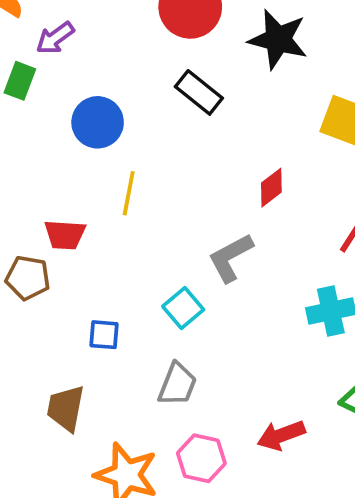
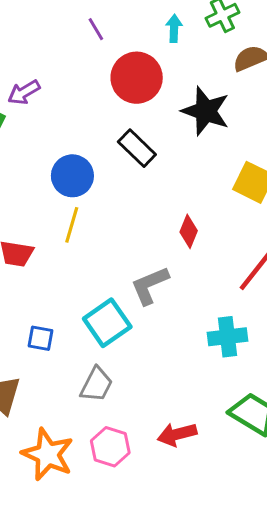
blue circle: (98, 122) -> (72, 176), moved
red diamond: (271, 188) -> (189, 231), turned -36
cyan square: (183, 308) -> (107, 323), size x1.4

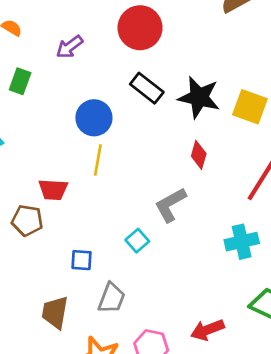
purple arrow: (24, 92) -> (69, 47), moved
black star: (206, 111) -> (199, 97), moved
cyan square: (107, 323) -> (137, 241), size x0.6
gray trapezoid: (96, 385) -> (112, 298), moved

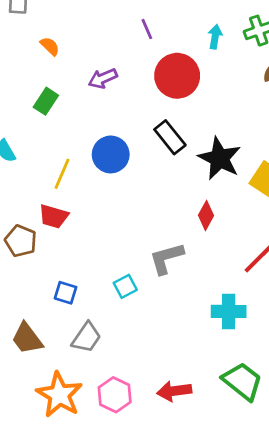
yellow line: (98, 160) -> (62, 174), moved
brown trapezoid: (55, 312) -> (27, 338), turned -60

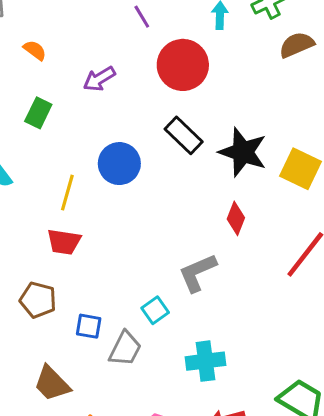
brown pentagon: (21, 241) -> (38, 300), moved
cyan cross: (229, 311) -> (205, 361), moved
gray trapezoid: (86, 337) -> (125, 349), moved

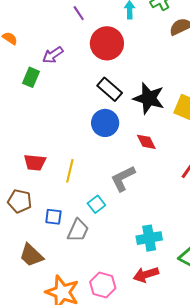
green rectangle: (38, 113) -> (31, 77), moved
blue circle: (119, 164) -> (105, 123), moved
yellow line: (67, 193) -> (70, 171), moved
red diamond: (236, 218) -> (146, 142), turned -45
cyan cross: (205, 361) -> (149, 238), moved

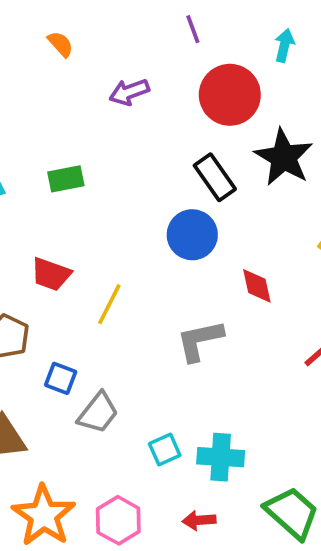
green rectangle: (31, 77) -> (66, 179), moved, turned 42
black star: (149, 98) -> (284, 157), moved
cyan square: (96, 204) -> (165, 450), moved
red arrow: (146, 275) -> (199, 520), size x0.7

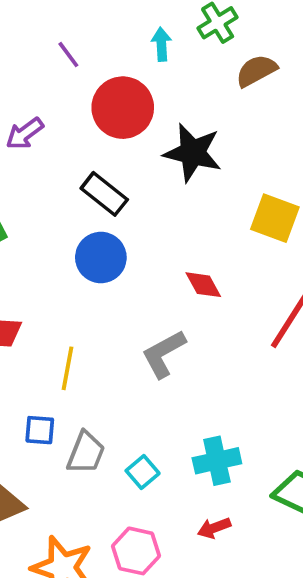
black rectangle: (215, 177) -> (104, 194), moved
blue circle: (192, 235) -> (101, 258), moved
yellow line: (109, 304) -> (68, 368), moved
cyan square: (165, 450) -> (143, 472), moved

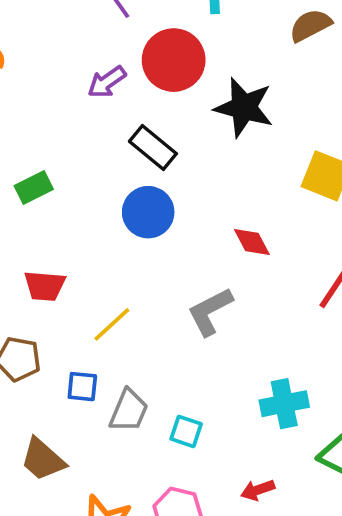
purple arrow: (25, 134) -> (107, 82), moved
yellow line: (68, 368) -> (112, 324), turned 36
cyan cross: (217, 461) -> (284, 404), moved
cyan square: (143, 472) -> (186, 431), turned -32

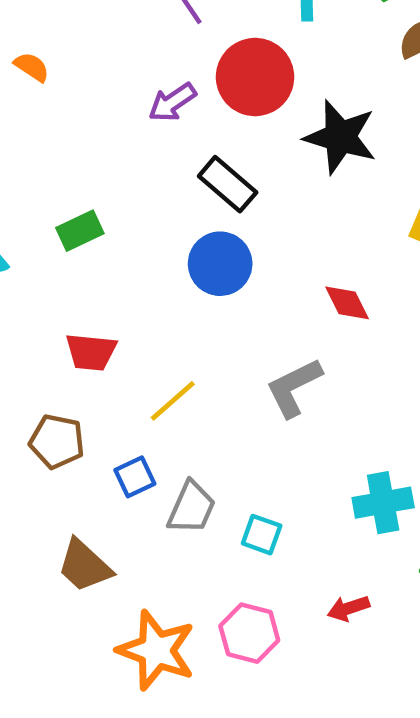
blue square: (82, 387) -> (135, 477), turned -32

